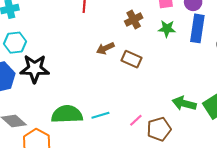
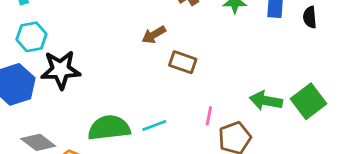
brown rectangle: (132, 59) -> (183, 62), moved
pink line: (136, 120) -> (209, 116), moved, turned -32

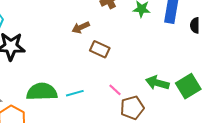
pink line: (209, 116) -> (115, 90), turned -64

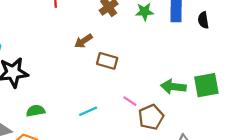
green square: (188, 86) -> (206, 85), turned 30
green semicircle: (42, 92) -> (36, 111), moved, size x0.6

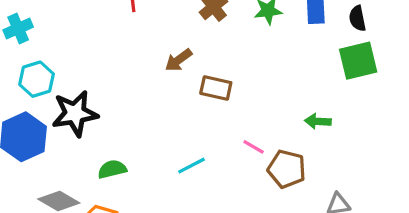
green square: (206, 85) -> (358, 61), moved
green arrow: (173, 87) -> (318, 121), size x0.7
brown pentagon: (151, 117) -> (287, 169), turned -30

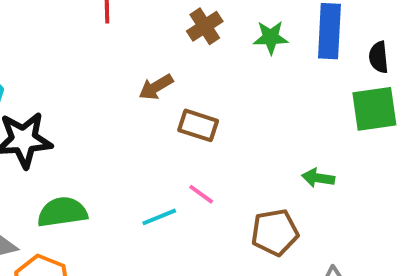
pink line: (254, 147) -> (201, 194), moved
green semicircle: (112, 169) -> (62, 212), size x1.4
brown pentagon: (287, 169) -> (275, 232), turned -30

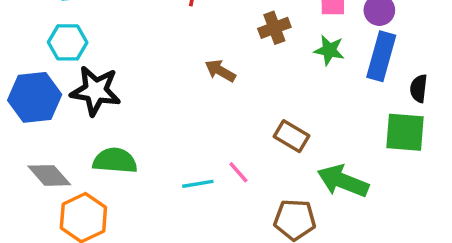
brown arrow: (156, 87) -> (220, 71), turned 48
brown rectangle: (198, 125) -> (292, 136), moved
green arrow: (318, 178) -> (343, 181), size x1.8

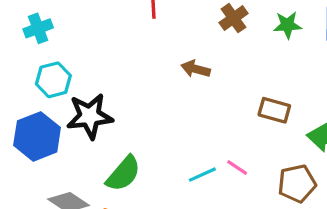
green semicircle: (115, 161) -> (123, 174), turned 141
pink line: (238, 172) -> (237, 168), moved

